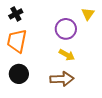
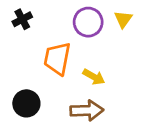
purple circle: (66, 29) -> (88, 22), moved
orange trapezoid: (17, 41) -> (57, 59), moved

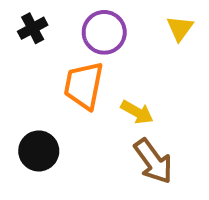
purple circle: (88, 22) -> (104, 32), moved
brown arrow: (87, 110) -> (153, 161), moved, turned 56

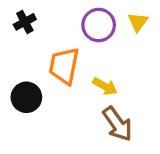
purple circle: (104, 32) -> (99, 25), moved
black circle: (39, 151) -> (26, 97), moved

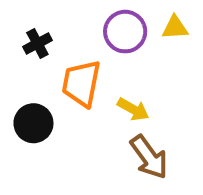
black cross: (25, 22) -> (37, 44), moved
yellow triangle: (138, 22) -> (175, 28), turned 50

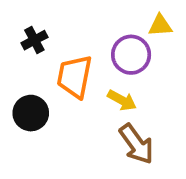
purple circle: (125, 32) -> (131, 55), moved

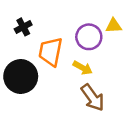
yellow triangle: (160, 26) -> (114, 26), moved
black circle: (31, 113) -> (21, 76), size x1.4

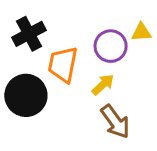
black cross: (23, 27) -> (29, 34), size x1.5
yellow arrow: (83, 68) -> (103, 85), turned -72

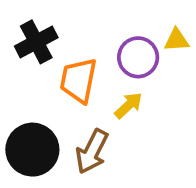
black circle: (26, 95) -> (32, 150), moved
brown arrow: (115, 122) -> (92, 151), moved, turned 63

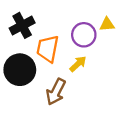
black circle: (32, 150) -> (20, 70), moved

